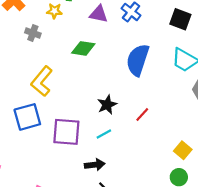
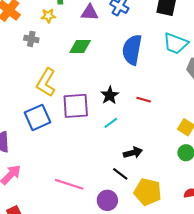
red line: (142, 114) -> (144, 100), turned 72
purple square: (66, 132) -> (76, 106), moved
black arrow: (95, 165) -> (133, 153), moved

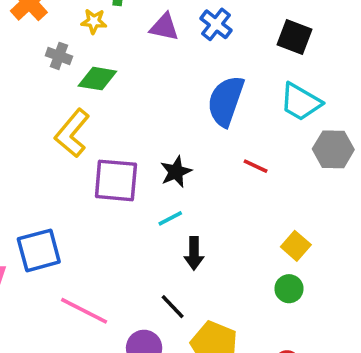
green diamond: (80, 46) -> (97, 79), moved
red line: (144, 100) -> (256, 166), moved
blue square: (38, 117) -> (39, 250), moved
black arrow: (133, 153) -> (194, 253), moved, turned 96

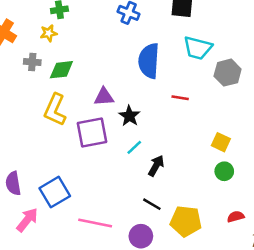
purple triangle: (164, 27) -> (104, 97), moved
black arrow: (194, 253) -> (156, 166), turned -135

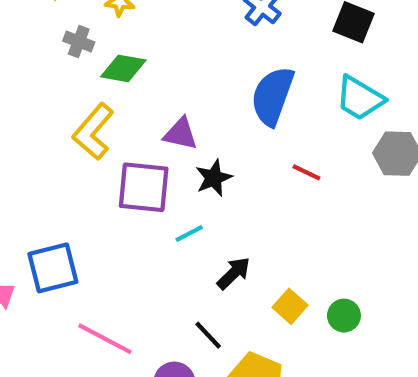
yellow square: (221, 142) -> (290, 306), moved
cyan line: (134, 147) -> (189, 234), moved

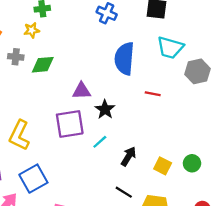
yellow L-shape: (93, 132) -> (19, 135), moved

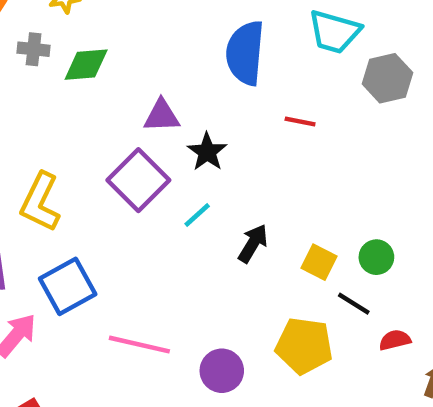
purple square: (70, 124) -> (138, 180), turned -36
black line: (124, 192) -> (354, 304), moved

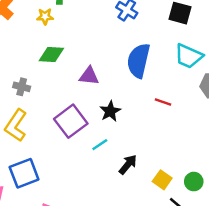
gray cross: (34, 49) -> (22, 87), moved
purple triangle: (162, 116) -> (89, 76), moved

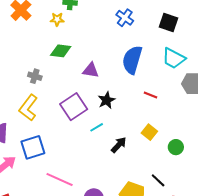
yellow square: (162, 180) -> (149, 132), moved
green circle: (194, 182) -> (176, 147), moved

